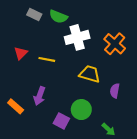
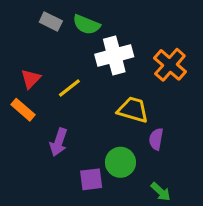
yellow line: (47, 59) -> (69, 88), turned -49
purple semicircle: (115, 91) -> (156, 139), moved
orange rectangle: (16, 106) -> (23, 110), moved
purple square: (61, 121) -> (91, 179), turned -35

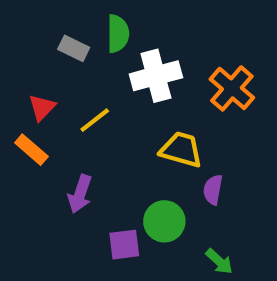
gray rectangle: (51, 21) -> (74, 48), moved
green semicircle: (86, 25) -> (118, 34), turned -112

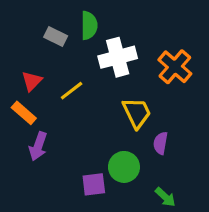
yellow trapezoid: (181, 150) -> (137, 113), turned 48
purple arrow: (80, 194) -> (38, 146), moved

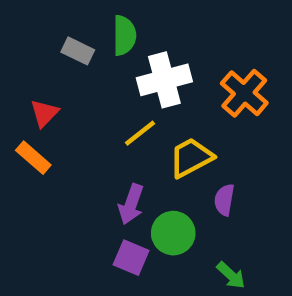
yellow line: (72, 91) -> (140, 133), moved
yellow trapezoid: (137, 113) -> (191, 158), turned -92
purple arrow: (38, 146) -> (131, 204), moved
purple square: (94, 184) -> (131, 258), turned 30

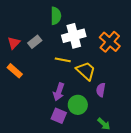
gray rectangle: (78, 51) -> (35, 42), moved, turned -64
red triangle: (44, 113) -> (14, 43), moved
yellow line: (140, 133) -> (63, 60), turned 49
yellow trapezoid: (191, 158) -> (86, 71), turned 70

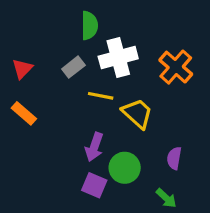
gray rectangle: (35, 42) -> (73, 67), moved
purple semicircle: (101, 90) -> (174, 158), moved

